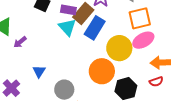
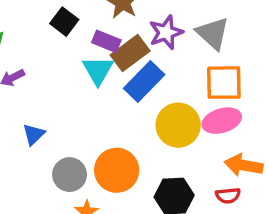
orange circle: (102, 71) -> (117, 170), moved

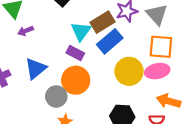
purple rectangle: (106, 41) -> (75, 53), moved
blue triangle: (34, 134) -> (36, 69), size x1.5
orange circle: (117, 170) -> (76, 80), moved

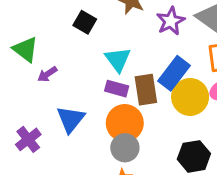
brown rectangle: (103, 22) -> (146, 90), moved, turned -55
blue rectangle: (110, 41) -> (174, 73), moved
gray circle: (56, 96) -> (125, 148), moved

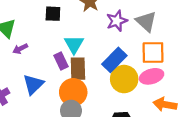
black square: (85, 22) -> (53, 14), turned -35
purple rectangle: (117, 89) -> (61, 61), moved, turned 42
brown rectangle: (146, 90) -> (78, 69), moved

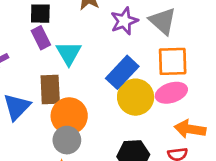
purple rectangle: (61, 61) -> (41, 38), moved
brown rectangle: (78, 69) -> (50, 89), moved

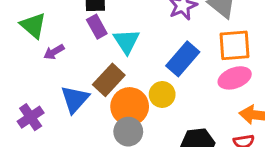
brown rectangle: (50, 89) -> (109, 80), turned 48
yellow circle: (136, 97) -> (162, 94), moved, size x0.7

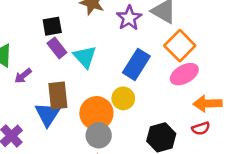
orange square: (235, 45) -> (180, 46), turned -32
brown rectangle: (109, 80) -> (58, 95), moved, turned -40

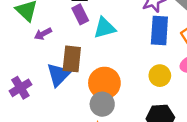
cyan triangle: (85, 57) -> (105, 28), turned 45
blue rectangle: (136, 64) -> (159, 31), moved, turned -40
yellow circle: (123, 98) -> (160, 76), moved

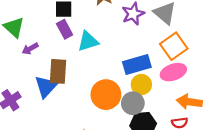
blue rectangle: (159, 31) -> (137, 64), moved, turned 72
orange circle: (104, 83) -> (106, 95), moved
gray circle: (102, 104) -> (133, 103), moved

